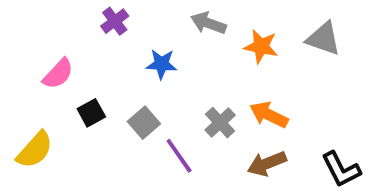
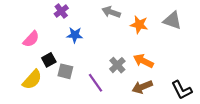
blue star: (162, 64) -> (75, 35), moved
gray square: (144, 123) -> (65, 71), moved, turned -35
yellow semicircle: (35, 150) -> (32, 80), moved

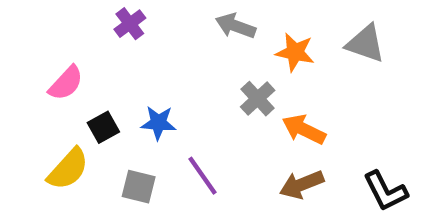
blue star: (75, 35) -> (158, 123), moved
gray cross: (117, 65) -> (258, 99), moved
gray square: (65, 71) -> (139, 187), moved

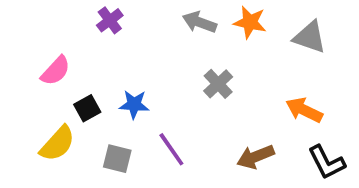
orange star: (295, 52) -> (250, 22), moved
orange arrow: (304, 129) -> (304, 110), moved

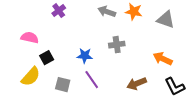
pink semicircle: (56, 71) -> (30, 38), turned -120
gray cross: (218, 84) -> (117, 45), turned 35
blue star: (134, 104) -> (85, 56), moved

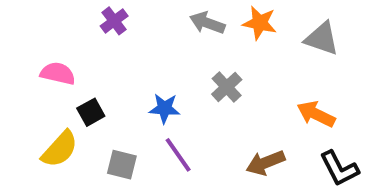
gray cross: (117, 45) -> (227, 87), turned -35

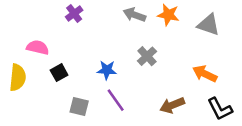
yellow semicircle: (60, 149) -> (18, 78), moved, turned -36

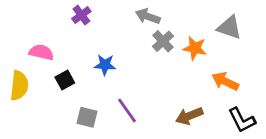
orange star: (168, 15) -> (195, 48), moved
gray cross: (147, 56) -> (163, 41), moved
blue star: (107, 70) -> (105, 65), moved

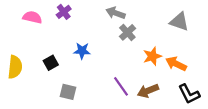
orange star: (195, 48) -> (152, 56), moved, turned -30
pink semicircle: (41, 52) -> (32, 17), moved
purple line: (127, 110) -> (121, 86), moved

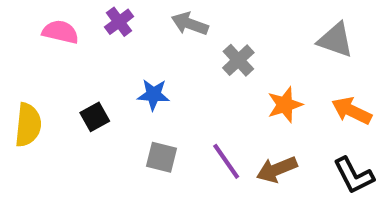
gray arrow: (116, 13) -> (190, 24), moved
orange arrow: (176, 64) -> (352, 111), moved
gray square: (68, 92) -> (162, 157), moved

